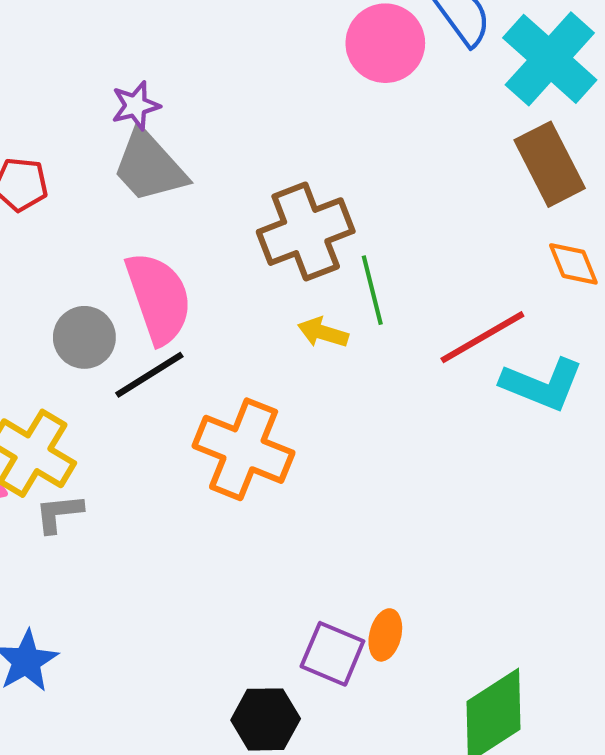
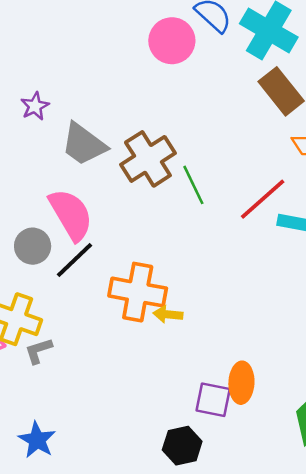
gray trapezoid: (149, 166) -> (84, 144), moved
yellow arrow: (323, 333) -> (168, 314), moved
orange ellipse: (385, 635) -> (241, 383), size x1.4

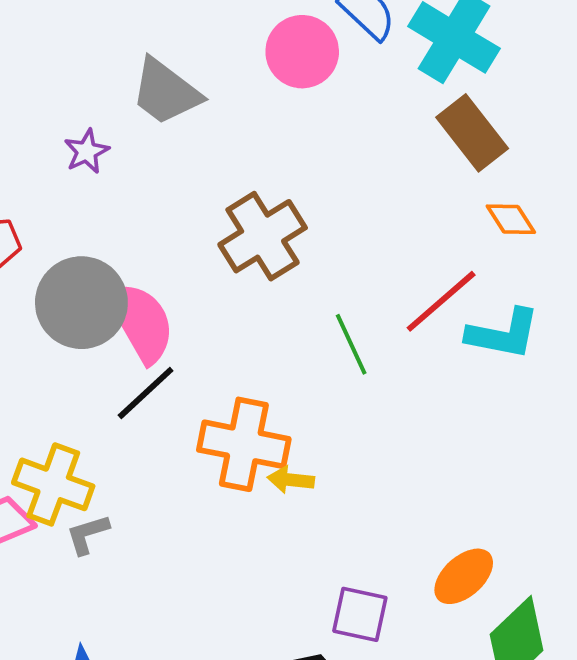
gray trapezoid: (84, 144) -> (166, 92), moved
green line: (193, 185) -> (351, 344), moved
gray circle: (33, 246) -> (81, 303), moved, size x1.6
orange ellipse: (241, 383) -> (464, 576), moved, turned 45

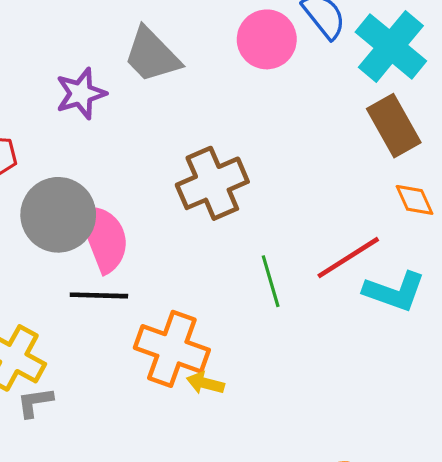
purple star: (87, 151) -> (81, 94), size x1.4
black line: (146, 393) -> (99, 295), turned 36

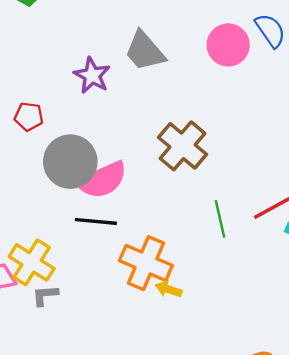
purple star: (81, 94) -> (92, 75), turned -30
brown cross: (212, 183) -> (183, 146), turned -30
pink semicircle: (104, 237) -> (102, 180), turned 84

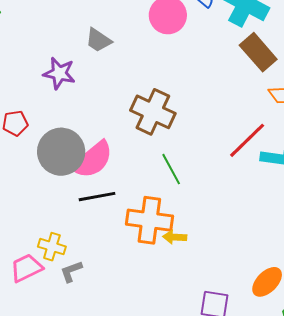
gray trapezoid: (145, 51) -> (98, 40), size x0.7
green line: (220, 219) -> (171, 169), moved
yellow cross: (32, 262) -> (52, 247), size x0.7

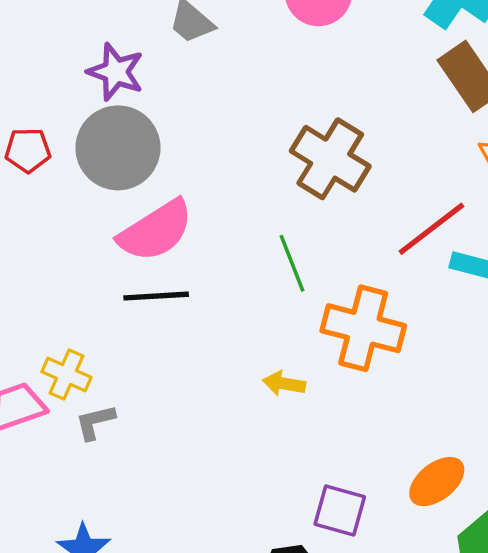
brown cross: (153, 112) -> (330, 159), moved
gray circle: (61, 152) -> (118, 148), moved
orange cross: (149, 220) -> (363, 328), moved

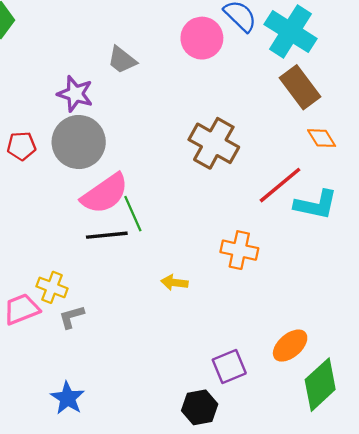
green line: (292, 263) -> (133, 214), moved
orange cross: (363, 328) -> (239, 250), size x0.7
yellow arrow: (284, 384) -> (174, 283), moved
purple square: (340, 511) -> (229, 367), turned -36

